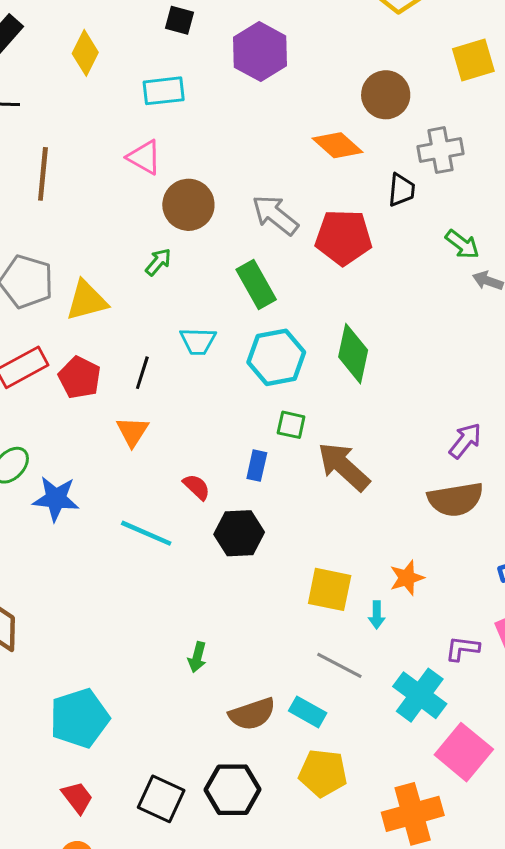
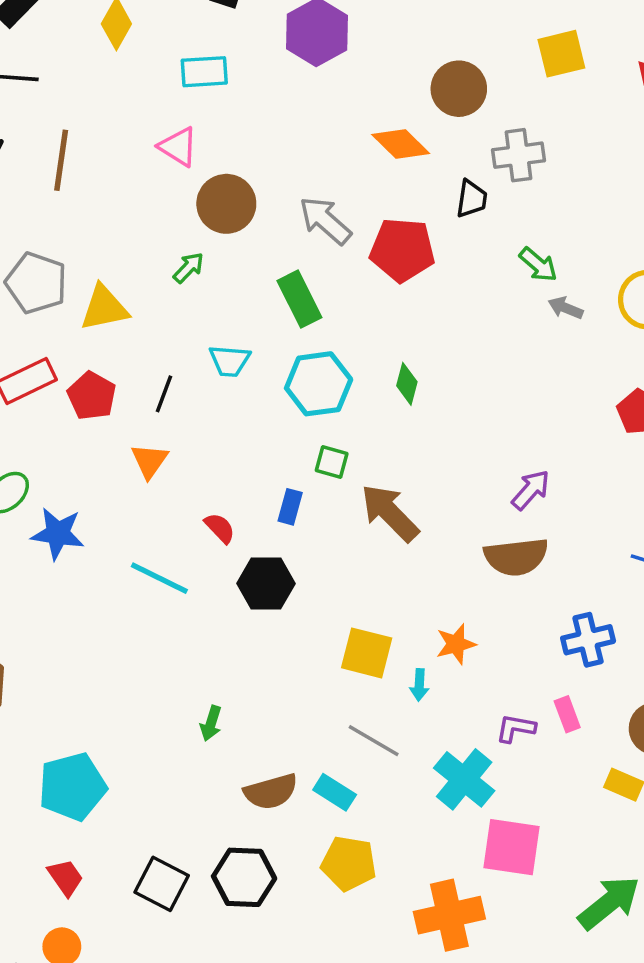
green diamond: (353, 354) -> (407, 384), size x0.6
pink square: (464, 752) -> (512, 847), turned -34

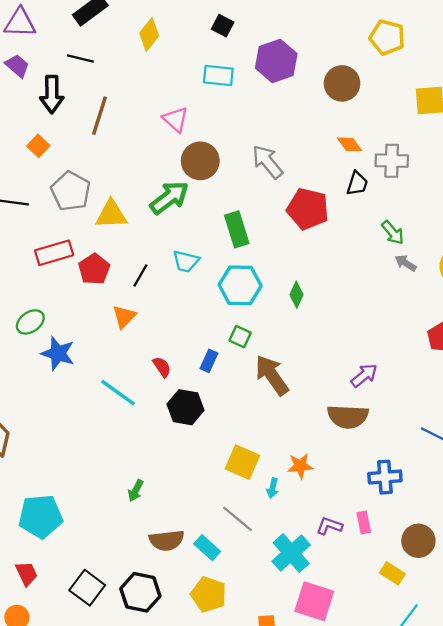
cyan rectangle: (204, 72) -> (218, 75), moved
brown circle: (459, 89) -> (342, 83), moved
orange diamond: (401, 144) -> (349, 144), moved, size x0.7
gray arrow: (325, 220) -> (267, 162), moved
green arrow: (189, 268) -> (169, 198), size x1.8

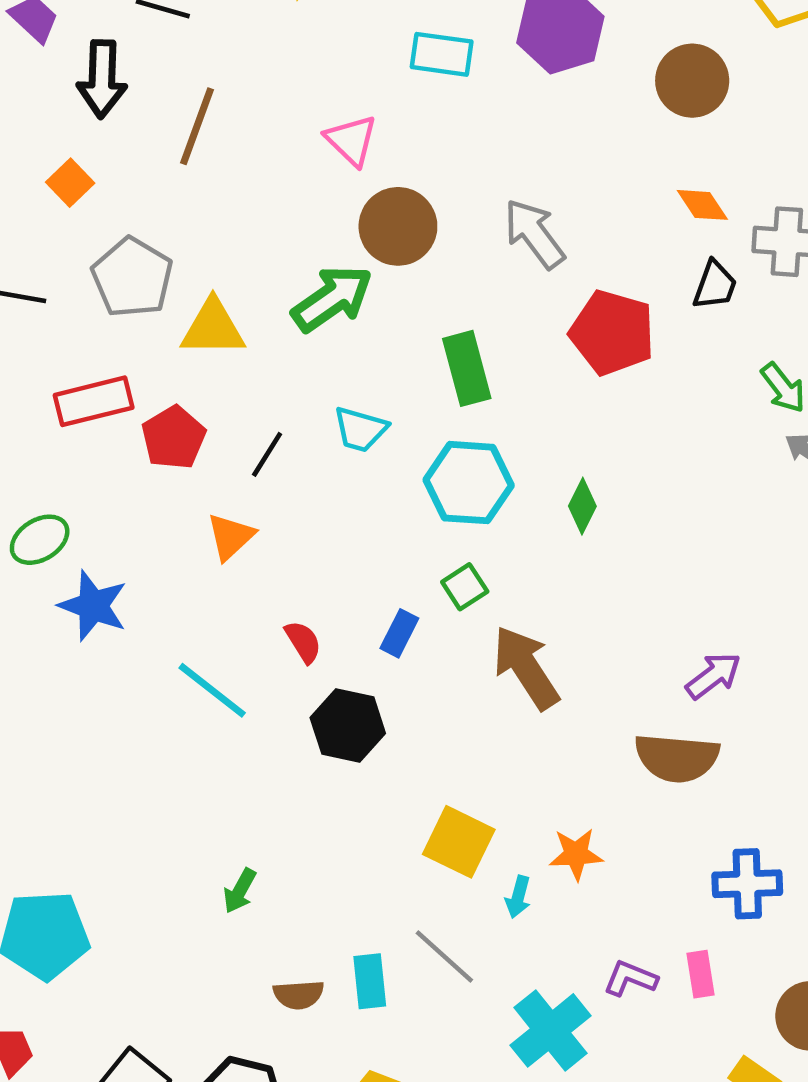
green square: (240, 337) -> (465, 587), turned 30
brown semicircle: (167, 540) -> (299, 995), size x0.7
cyan rectangle: (207, 548) -> (370, 981), moved, turned 40

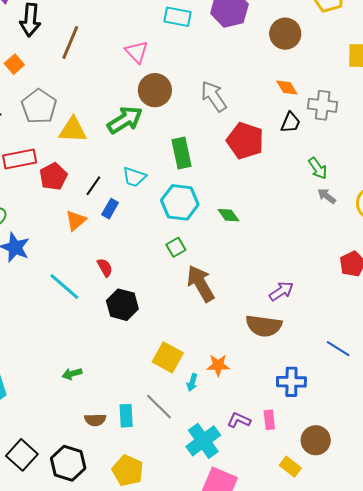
green diamond: (582, 506) -> (228, 215), turned -65
blue rectangle: (399, 633) -> (110, 209), moved
green arrow: (240, 891) -> (72, 374), turned 42

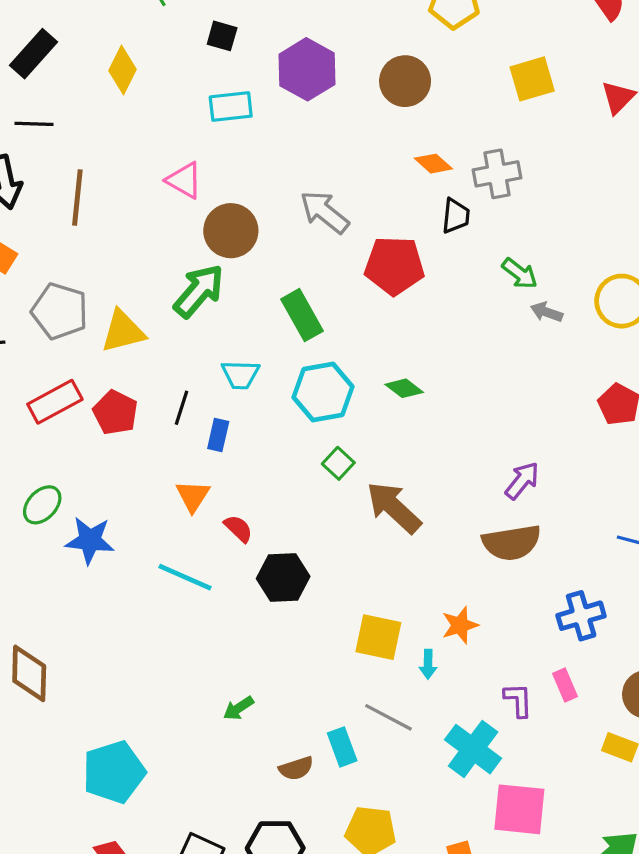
orange triangle: (76, 220) -> (193, 496), moved
purple L-shape: (239, 420) -> (518, 700), turned 80

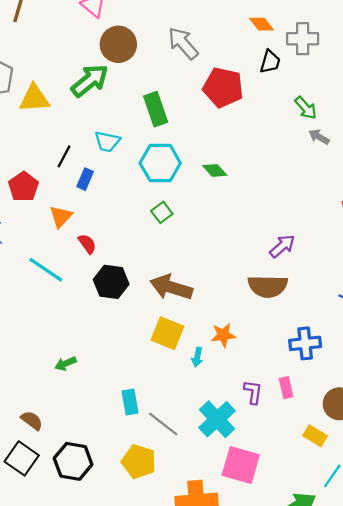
red pentagon: (115, 413) -> (24, 187), moved
brown arrow: (394, 507) -> (171, 287), moved, turned -36
gray line: (388, 717) -> (163, 424), moved
brown semicircle: (296, 768) -> (32, 420), moved, turned -135

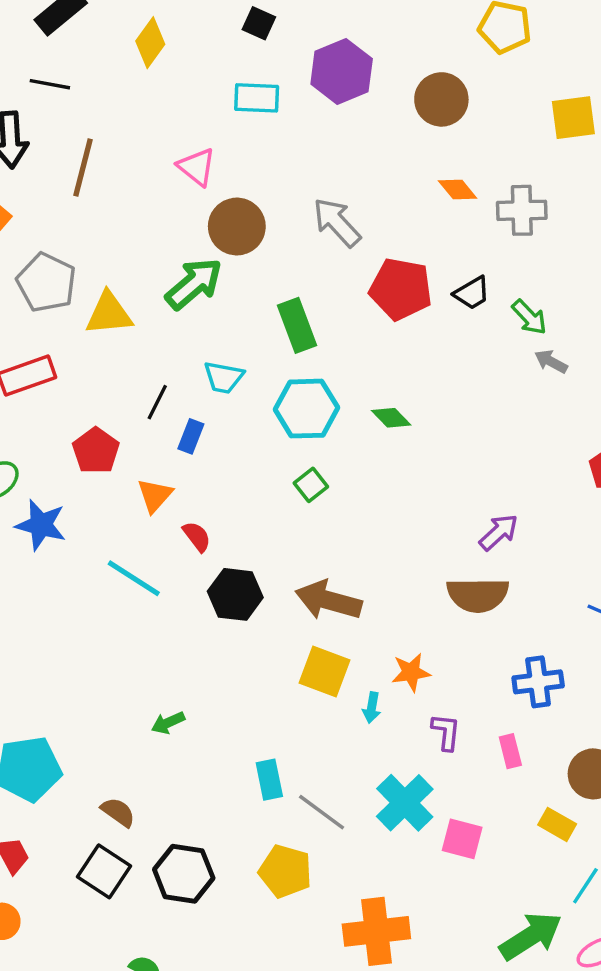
black trapezoid: (270, 62) -> (472, 293), moved, turned 45
purple L-shape: (253, 392) -> (446, 732), moved
pink square: (241, 465) -> (462, 839), moved, size x0.7

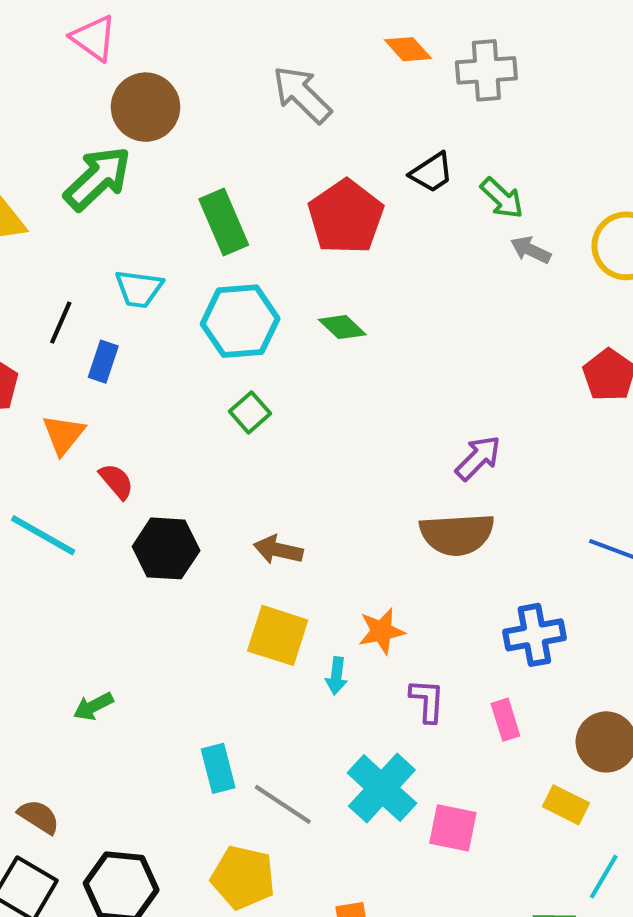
gray arrow: (337, 222) -> (302, 94), moved
red pentagon: (401, 289) -> (346, 217), moved, turned 30
brown arrow: (328, 600) -> (278, 550), size x0.6

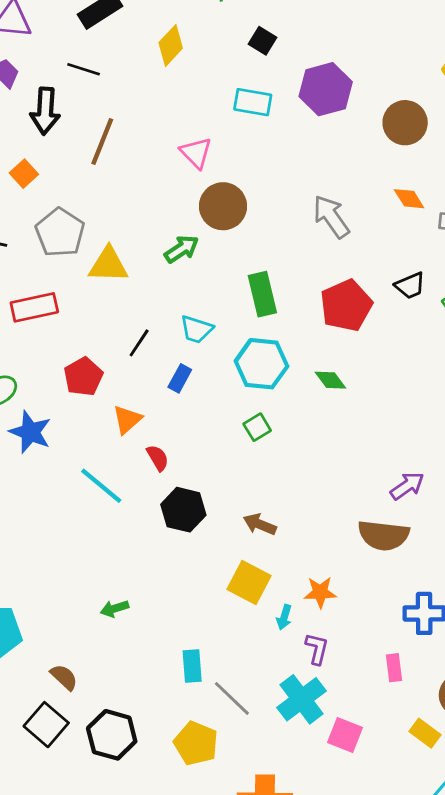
green arrow: (98, 178) -> (182, 249), size x0.7
blue rectangle: (103, 362) -> (180, 378), moved
purple L-shape: (427, 701) -> (317, 649), moved

